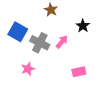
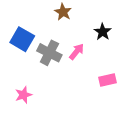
pink star: (28, 69) -> (23, 95), moved
pink rectangle: (79, 72) -> (108, 80), moved

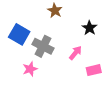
pink arrow: (77, 52) -> (75, 53), moved
pink star: (23, 95) -> (30, 69), moved

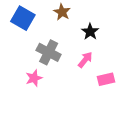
black star: (89, 28) -> (90, 32), moved
blue square: (19, 34) -> (23, 18), moved

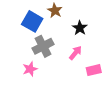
blue square: (23, 18) -> (32, 21), moved
gray cross: (49, 52) -> (43, 46), turned 36

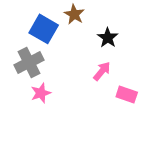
gray cross: (43, 46) -> (29, 62), moved
pink rectangle: (94, 70) -> (127, 94), turned 32

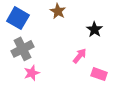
blue square: (44, 29) -> (18, 18), moved
black star: (108, 38) -> (94, 29), moved

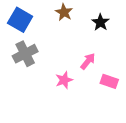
black star: (94, 29) -> (100, 22), moved
pink star: (32, 73) -> (64, 80), moved

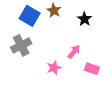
blue square: (20, 20) -> (30, 16), moved

